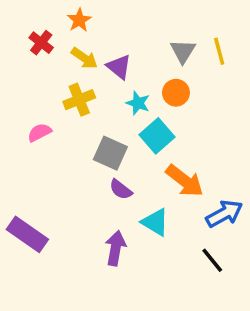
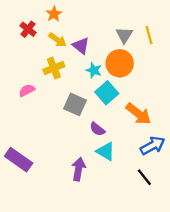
orange circle: (176, 93) -> (120, 63), size x1.5
orange arrow: (185, 181) -> (138, 114), moved
purple semicircle: (121, 189) -> (97, 129), moved

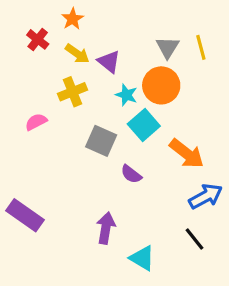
cyan triangle: (106, 151) -> (142, 258), moved

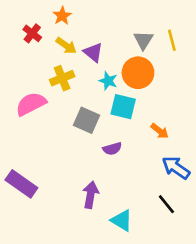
pink semicircle: (36, 122) -> (31, 104), size x1.6
cyan square: (144, 125) -> (123, 107), turned -35
orange arrow: (187, 154) -> (160, 131), size x0.6
purple semicircle: (131, 174) -> (112, 149), turned -54
blue arrow: (206, 196) -> (176, 168), turned -116

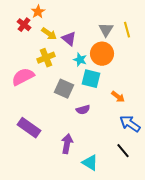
orange star: (62, 16) -> (38, 12), moved
purple rectangle: (21, 184) -> (29, 128), moved

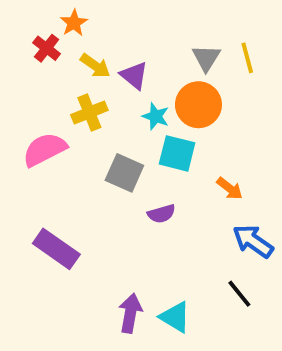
purple arrow: (67, 144) -> (130, 313), moved

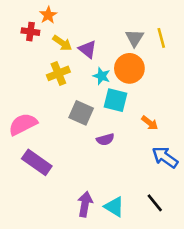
red cross: (47, 48) -> (30, 32), turned -30
pink semicircle: (45, 149) -> (23, 124), moved
black line: (239, 294) -> (155, 203), moved

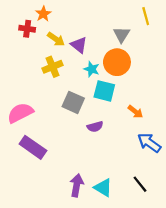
yellow line: (161, 38) -> (146, 16), moved

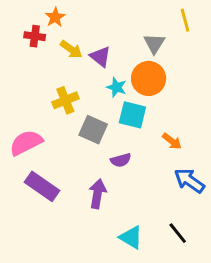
yellow cross: (52, 67) -> (65, 100), moved
purple arrow: (77, 185) -> (97, 194), moved

